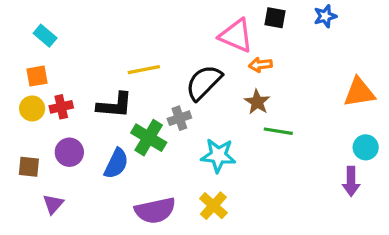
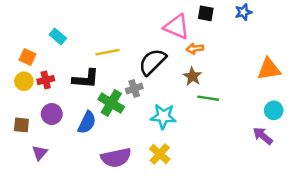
cyan rectangle: (45, 36) -> (58, 36), moved
orange square: (37, 76) -> (28, 57), turned 35
purple arrow: (351, 181) -> (263, 136), turned 130

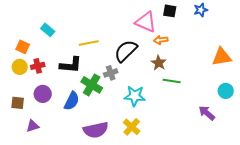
purple arrow: (263, 136) -> (207, 113), moved
purple triangle: (40, 153) -> (33, 126), turned 32

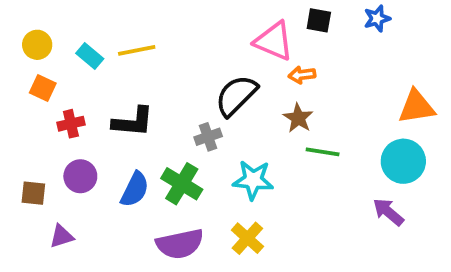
yellow line: (89, 43) -> (137, 50), moved
yellow circle: (20, 67) -> (37, 45), moved
green cross: (92, 85) -> (182, 184), moved
cyan circle: (226, 91) -> (403, 161), moved, size x1.5

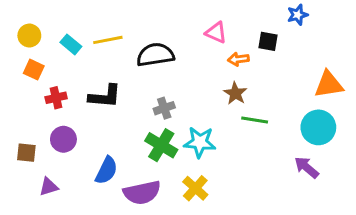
black square: (319, 20) -> (268, 41), moved
pink triangle: (274, 41) -> (216, 33), size x0.7
black semicircle: (236, 95) -> (155, 55), moved, turned 36
green cross: (182, 184) -> (161, 145), moved
blue semicircle: (135, 189) -> (106, 170), moved

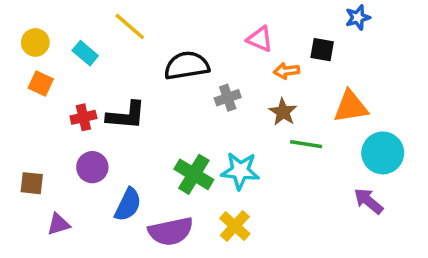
yellow line: (108, 40) -> (130, 26), moved, turned 52
orange triangle: (329, 84) -> (351, 107), moved
red cross: (56, 98) -> (83, 117), moved
gray cross: (164, 108) -> (228, 98), moved
purple circle: (63, 139) -> (92, 167), moved

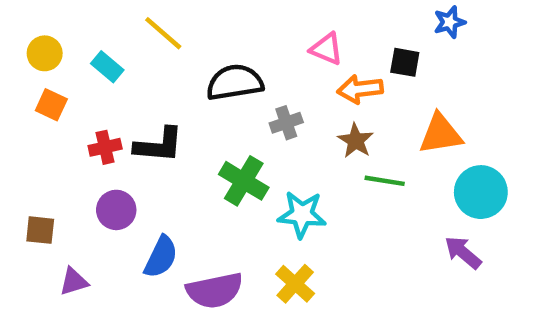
orange arrow: (287, 71) -> (360, 89), size x1.4
green cross: (194, 174) -> (244, 181), moved

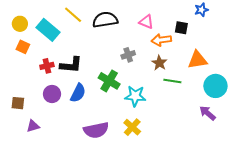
cyan rectangle: (107, 67) -> (48, 30), size x1.6
black semicircle: (235, 82) -> (105, 20), moved
blue semicircle: (161, 257) -> (78, 93), moved

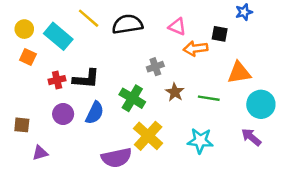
brown star: (159, 63) -> (175, 92), moved
cyan star: (135, 96) -> (200, 141), moved
yellow cross: (132, 127) -> (148, 136), moved, size x1.4

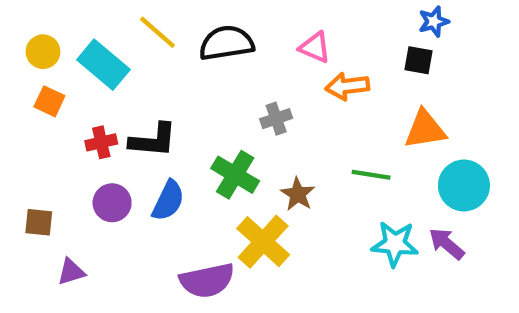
black square: (220, 34) -> (419, 60), moved
brown star: (175, 92) -> (298, 194), moved
cyan star: (200, 141) -> (395, 244), moved

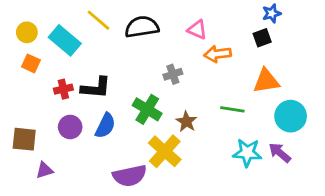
black square: (419, 60) -> (262, 38), turned -30
brown square: (39, 222) -> (24, 139), size x1.4

